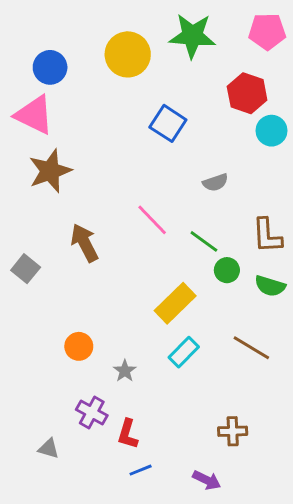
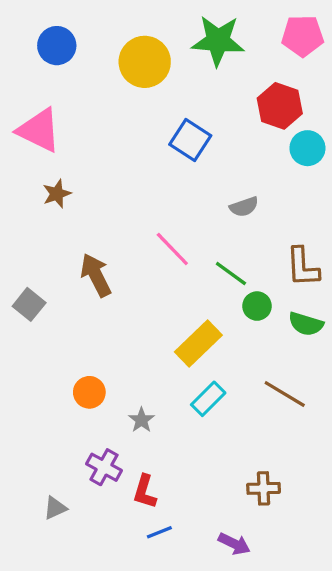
blue circle: (50, 67) -> (57, 46), moved
brown star: (50, 171) -> (57, 194), size x0.6
gray triangle: (49, 448) -> (55, 508), turned -40

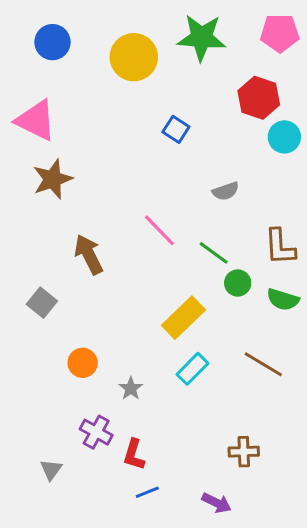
blue square: (190, 140) -> (176, 129), size x0.7
brown star: (57, 194) -> (52, 179), size x1.5
gray square: (29, 304) -> (42, 303), moved
gray triangle: (55, 508) -> (51, 470), turned -30

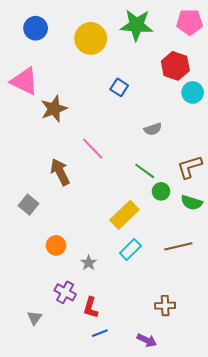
brown star: (52, 179) -> (54, 109), moved
pink line: (159, 230) -> (93, 149), moved
brown L-shape: (280, 247) -> (190, 167), turned 76
brown line: (263, 364) -> (178, 246), turned -44

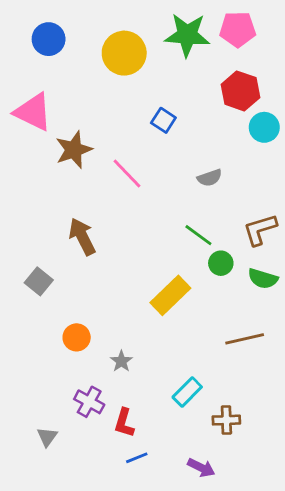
pink pentagon: (190, 22) -> (238, 29), moved
pink line: (93, 149) -> (127, 174), moved
cyan rectangle: (130, 249) -> (187, 392), moved

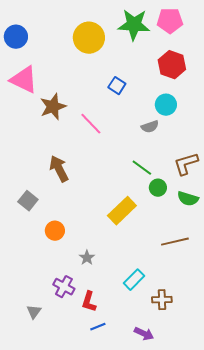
blue circle: (49, 39) -> (16, 37), moved
cyan circle: (264, 127) -> (166, 105), moved
orange circle: (77, 337) -> (55, 231), moved

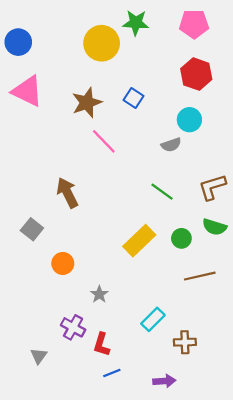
green star: (134, 25) -> (136, 23), moved, size x0.7
brown star: (53, 107) -> (87, 103), moved
green circle: (158, 188) -> (181, 238), moved
purple arrow: (144, 334) -> (164, 381), turned -30

